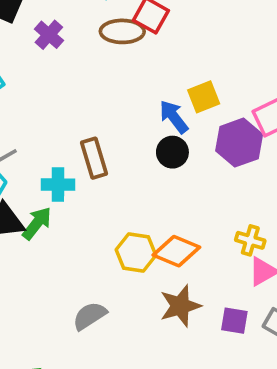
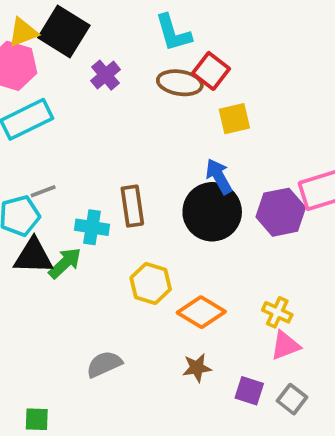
yellow square: (204, 97) -> (234, 119), moved
black circle: (172, 152) -> (212, 212), size x1.8
yellow hexagon: (136, 252) -> (151, 283), moved
brown star: (180, 306) -> (197, 368), size x0.7

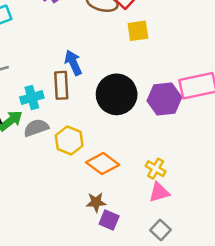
blue arrow: (219, 176) -> (73, 63), moved
cyan cross: (92, 227) -> (32, 98), turned -30
gray semicircle: (104, 364) -> (36, 128), moved
purple square: (249, 391) -> (109, 220), moved

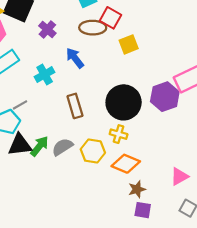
blue arrow: (73, 63) -> (75, 58), moved
cyan cross: (32, 98) -> (45, 75), moved
yellow cross: (156, 169) -> (119, 134), moved
brown star: (96, 202) -> (137, 189), moved

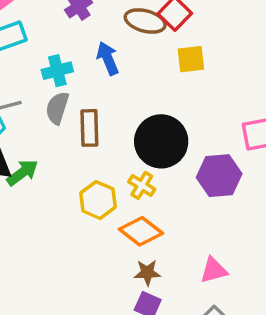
purple hexagon: (165, 97) -> (219, 176), moved
gray semicircle: (62, 147) -> (57, 108), moved, turned -55

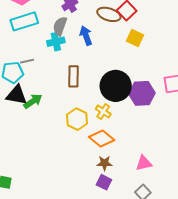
yellow square: (191, 59) -> (135, 38), turned 30
gray semicircle: (57, 108) -> (60, 26), moved
purple hexagon: (219, 176) -> (142, 93), moved

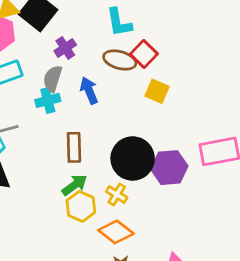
green arrow: (33, 101) -> (75, 185), moved

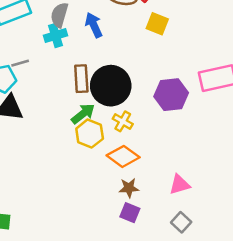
black circle: (133, 158) -> (111, 86), moved

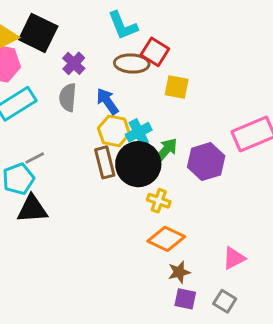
cyan cross: (56, 36) -> (139, 132), moved
green arrow: (83, 114) -> (166, 151), moved
yellow hexagon: (90, 134) -> (114, 131), moved
gray square: (181, 222) -> (225, 301), moved

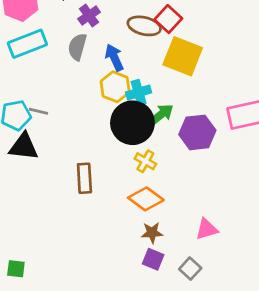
yellow square: (177, 87) -> (183, 56), size x1.6
gray line: (35, 158) -> (38, 111), moved, turned 30
brown rectangle: (105, 162) -> (84, 178), moved

